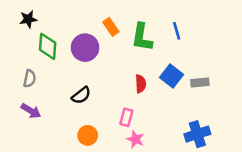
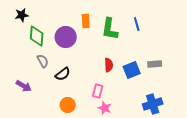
orange rectangle: (111, 27) -> (86, 21), turned 32
blue square: (172, 76) -> (132, 70), moved, turned 30
gray semicircle: (30, 79) -> (43, 61), moved, turned -40

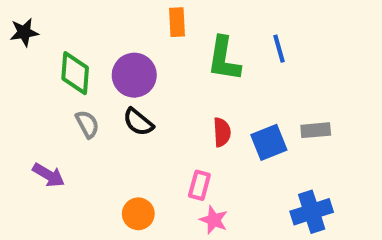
black star: (22, 15) -> (24, 32), moved
orange rectangle: (86, 21) -> (177, 22), moved
black semicircle: (63, 74) -> (138, 122), moved, turned 77

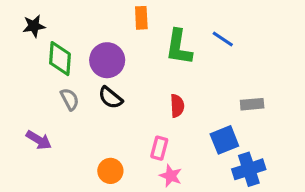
black star: (24, 32) -> (34, 26), moved
blue line: (279, 49) -> (223, 39), turned -40
blue square: (269, 142) -> (224, 140), moved

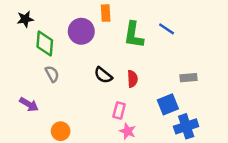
purple circle: (107, 60) -> (81, 31), moved
black semicircle: (110, 98) -> (103, 75), moved
orange circle: (110, 171) -> (61, 131), moved

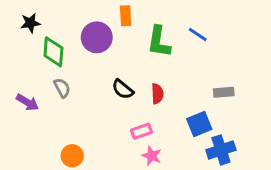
purple arrow: (29, 104) -> (27, 102), moved
pink rectangle: (119, 110) -> (141, 131), turned 56

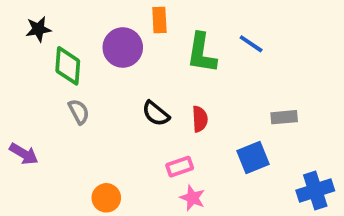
purple arrow: (27, 102) -> (24, 154), moved
blue cross: (221, 150) -> (315, 190), moved
orange circle: (72, 156) -> (106, 198), moved

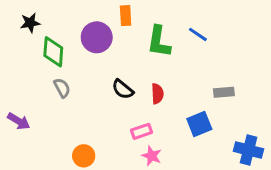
blue cross: (315, 190) -> (248, 150), turned 32

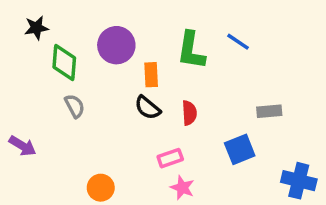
orange rectangle: (126, 16) -> (151, 75), moved

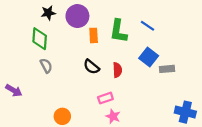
black star: (36, 28) -> (48, 13), moved
purple circle: (116, 45) -> (77, 16), moved
orange rectangle: (151, 75) -> (94, 35), moved
blue square: (240, 149) -> (149, 57), moved, turned -30

